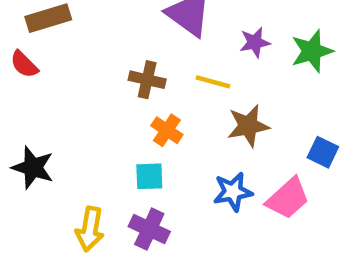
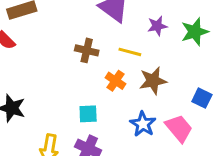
orange cross: (167, 130) -> (115, 81), moved
blue star: (233, 192) -> (143, 124), turned -30
pink trapezoid: (288, 198) -> (179, 128), turned -88

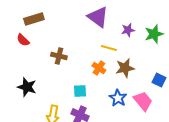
brown cross: (87, 50) -> (59, 56), moved

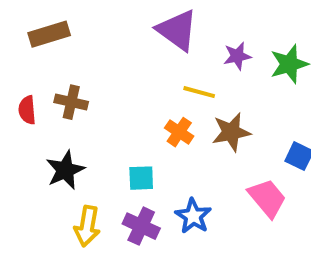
red semicircle: (23, 40) -> (27, 110), moved, turned 40
brown cross: (59, 56) -> (71, 102), moved
black star: (27, 87) -> (65, 170), moved, turned 30
blue star: (118, 98) -> (193, 216), moved

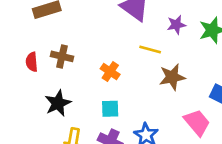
orange cross: (179, 132) -> (110, 72), moved

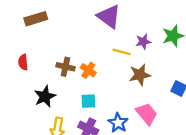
purple star: (176, 25) -> (143, 42), moved
brown cross: (62, 56) -> (65, 67), moved
pink trapezoid: (197, 123) -> (147, 114), moved

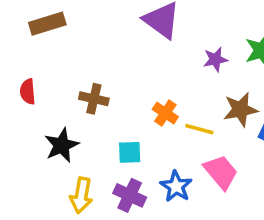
yellow line: (122, 52) -> (199, 129), moved
orange cross: (88, 70) -> (165, 113), moved
brown star: (140, 75) -> (240, 109), moved

